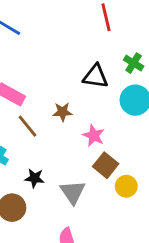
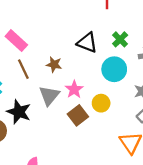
black star: (35, 178) -> (19, 112), size x1.5
yellow circle: (126, 186) -> (101, 103), moved
gray triangle: (73, 192) -> (49, 96), moved

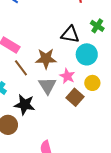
brown star: (54, 65) -> (46, 59), size x1.5
cyan circle: (114, 69) -> (87, 54), moved

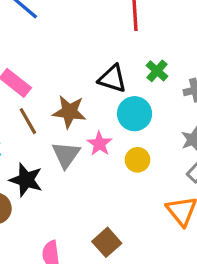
brown square: (75, 97) -> (107, 242), moved

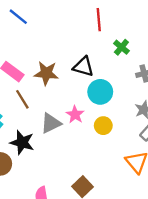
green cross: (157, 71) -> (121, 47), moved
brown star: (69, 112) -> (46, 73), moved
gray triangle: (66, 155) -> (51, 123), turned 30

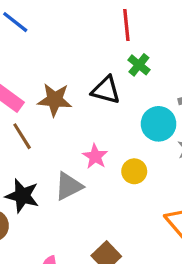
green cross: (121, 47) -> (139, 65), moved
cyan circle: (100, 92) -> (159, 124), moved
gray triangle: (51, 123) -> (69, 186), moved

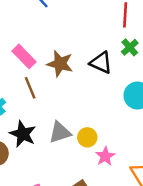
pink star: (95, 156) -> (105, 156), moved
yellow circle: (134, 171) -> (87, 137), moved

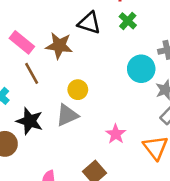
black triangle: (101, 63) -> (89, 23), moved
yellow circle: (87, 137) -> (78, 90), moved

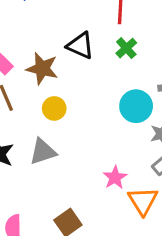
yellow circle: (78, 90) -> (54, 108), moved
pink star: (116, 134) -> (115, 177), moved

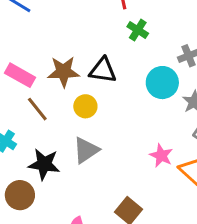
black triangle: (80, 45) -> (103, 70), moved

